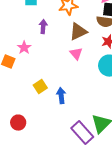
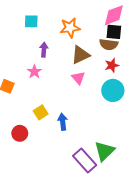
pink star: (24, 48) -> (34, 72), moved
red circle: (18, 123) -> (20, 133), moved

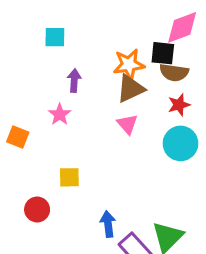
orange star: (70, 28) -> (129, 64), moved
black square: (114, 32) -> (163, 53), moved
yellow square: (41, 112) -> (69, 177), turned 32
blue arrow: (63, 122) -> (108, 224), moved

